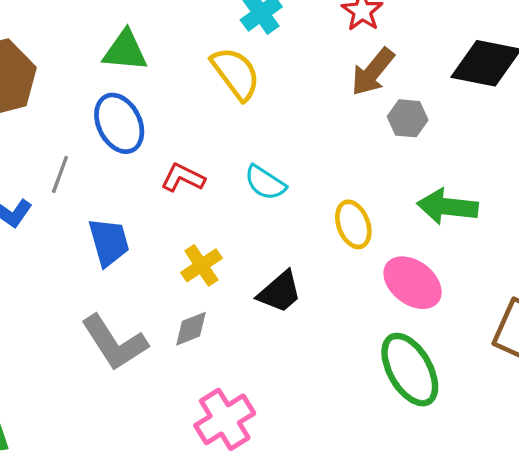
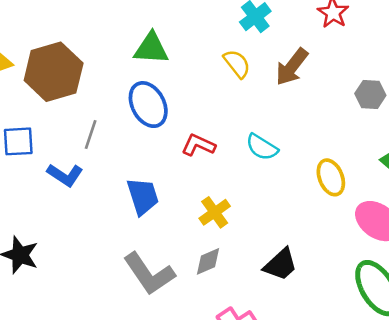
brown arrow: (373, 72) -> (292, 67), moved
yellow semicircle: (236, 73) -> (237, 64), size x0.7
gray line: (60, 174) -> (91, 135), moved
black trapezoid: (280, 292) -> (280, 265), moved

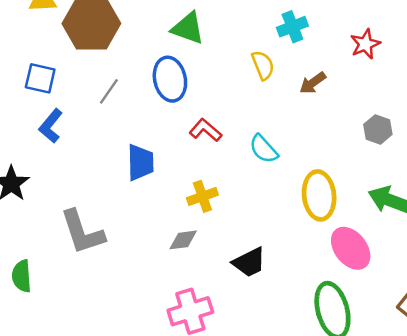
brown arrow: (292, 67) -> (313, 83), size x0.7
blue L-shape: (65, 175) -> (51, 126), moved, turned 80
yellow ellipse: (331, 177) -> (319, 195), size x1.4
gray L-shape: (149, 274) -> (82, 232), moved

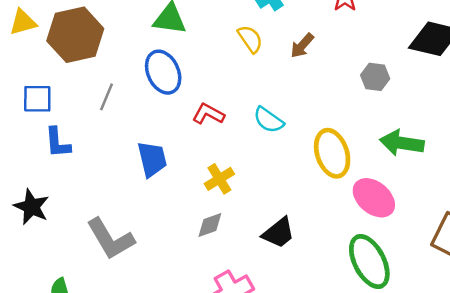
blue L-shape: (51, 126) -> (58, 143), turned -32

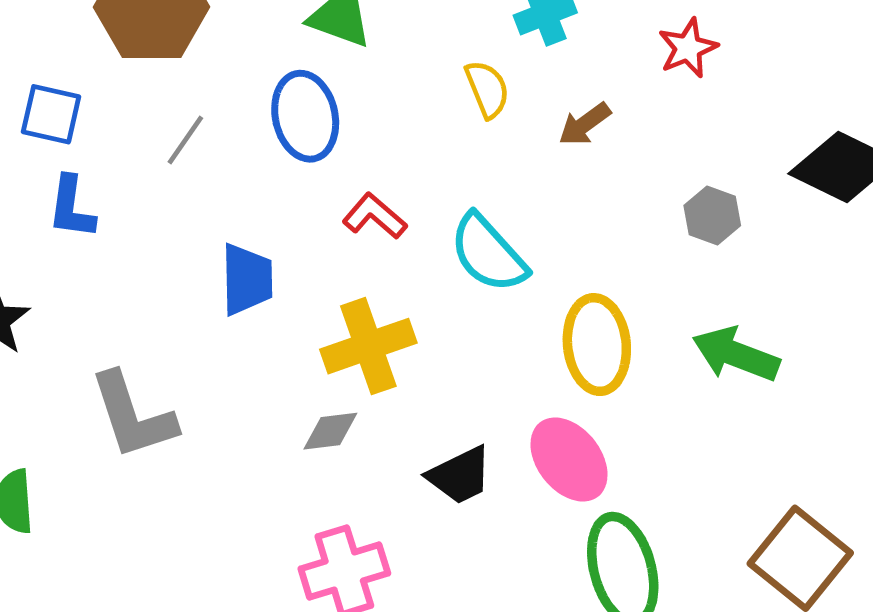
cyan semicircle: (269, 120) -> (488, 253), size x1.4
yellow cross: (219, 179) -> (368, 346), size x1.5
pink ellipse: (374, 198) -> (569, 460), moved

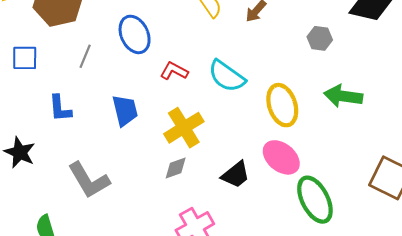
blue L-shape: (71, 207) -> (60, 108), moved

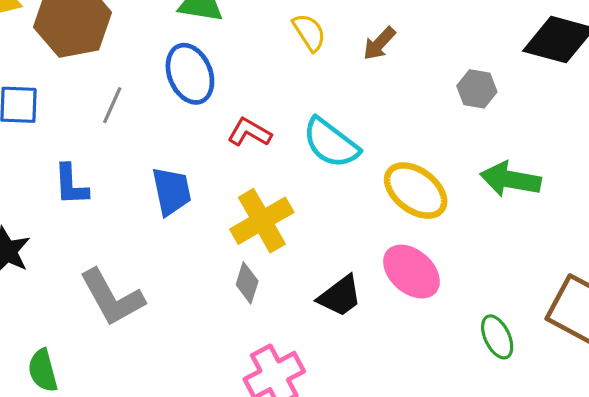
yellow ellipse: (282, 105) -> (416, 191), turned -36
gray diamond: (176, 168) -> (247, 283), turned -55
green ellipse: (315, 200) -> (497, 337), moved, size x0.6

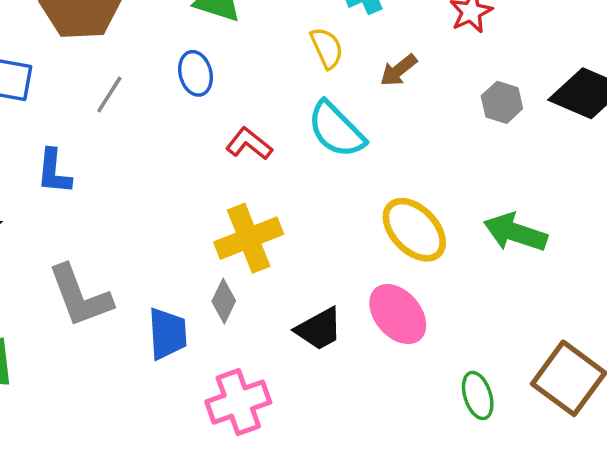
blue ellipse: (190, 74) -> (195, 73), size x0.7
gray hexagon: (477, 89) -> (502, 102), moved
cyan semicircle: (331, 143) -> (336, 130), moved
blue trapezoid: (171, 191) -> (167, 334), moved

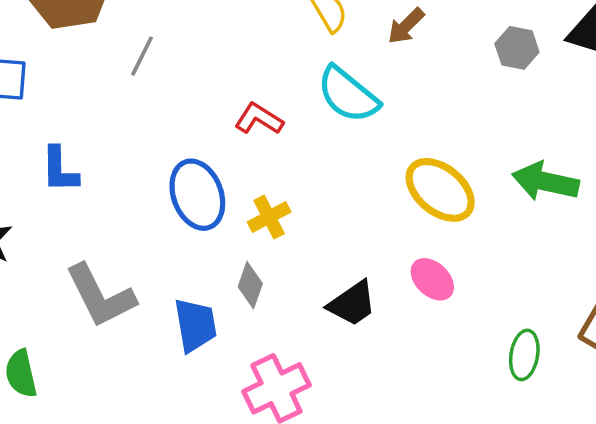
blue ellipse: (195, 73) -> (197, 195), moved, size x1.5
gray line: (109, 94) -> (142, 56), moved
yellow cross: (249, 238) -> (269, 217), size x0.6
pink ellipse: (398, 314) -> (432, 279), size x0.7
green ellipse: (478, 395) -> (524, 355), turned 33

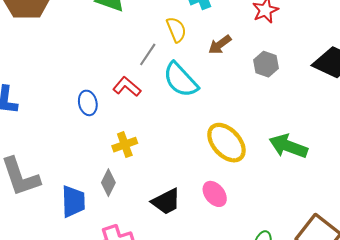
gray hexagon: (517, 48) -> (266, 64), moved
gray line: (142, 56) -> (148, 54), moved
blue ellipse: (197, 195) -> (88, 103), moved, size x0.6

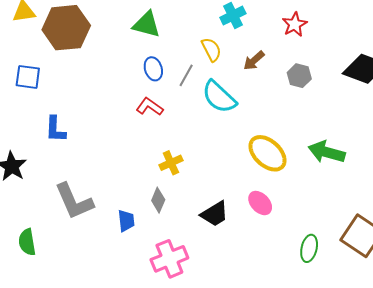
red L-shape: (127, 87) -> (150, 107), moved
blue ellipse: (88, 103) -> (153, 69), moved
blue trapezoid: (73, 201) -> (126, 221), size x0.7

